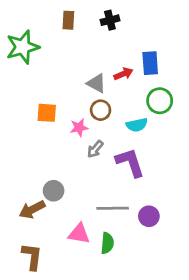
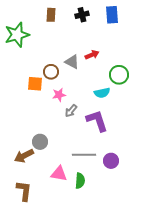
blue rectangle: (150, 63) -> (112, 15), moved
brown circle: (101, 110) -> (51, 72), moved

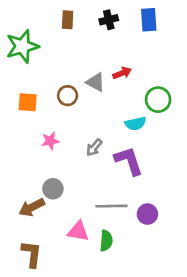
orange square: (35, 84) -> (28, 102), moved
pink star: (59, 95) -> (50, 141), moved

